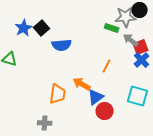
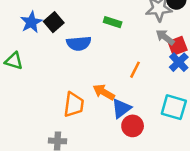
green rectangle: (112, 28) -> (113, 22), moved

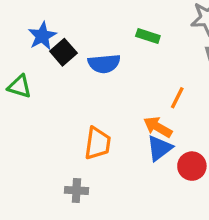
black square: (54, 22) -> (63, 52), moved
orange arrow: (104, 92) -> (158, 127), moved
red circle: (133, 126) -> (192, 166), moved

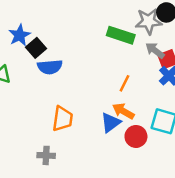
green rectangle: (148, 36) -> (121, 35), moved, size x1.5
blue semicircle: (104, 64) -> (50, 67), moved
orange arrow: (158, 127) -> (123, 111), moved

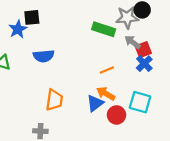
black square: (36, 48) -> (32, 17), moved, turned 35
orange line: (125, 83) -> (107, 70), turned 40

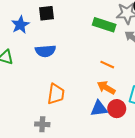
black square: (32, 17) -> (46, 13), moved
orange line: (107, 70) -> (107, 65), turned 48
blue triangle: (95, 103) -> (99, 109), moved, turned 30

